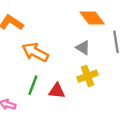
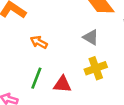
orange arrow: (35, 52) -> (39, 42), size x0.6

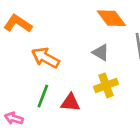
orange arrow: (39, 42) -> (45, 58), size x1.5

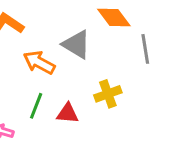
gray triangle: (101, 52) -> (76, 44), moved, size x1.5

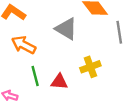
orange arrow: (39, 62) -> (24, 45), moved
green line: (36, 106) -> (35, 76), turned -36

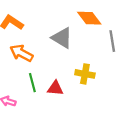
yellow cross: (90, 67) -> (85, 74), turned 30

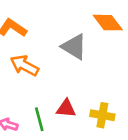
yellow cross: (85, 74) -> (102, 115), moved
green line: (32, 83) -> (39, 119), moved

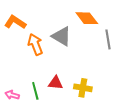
orange arrow: (24, 66) -> (35, 44), moved, turned 40

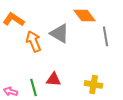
yellow cross: (83, 88) -> (94, 84), moved

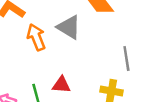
gray line: (106, 36) -> (126, 58), moved

